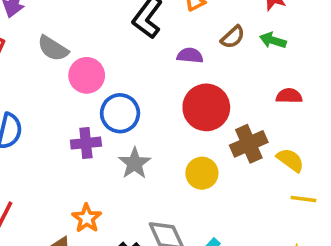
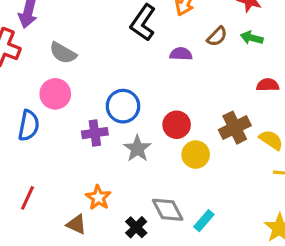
pink circle: (87, 75) -> (55, 94), moved
red circle: (206, 107) -> (177, 125), moved, size x0.7

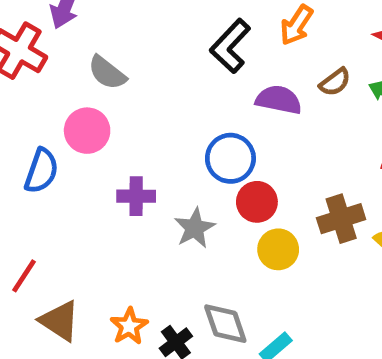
purple semicircle: (181, 54) -> (279, 100), size x1.4
blue circle: (123, 106) -> (230, 158), moved
orange star: (98, 198) -> (129, 326), moved
brown triangle: (76, 224) -> (60, 321), moved, size x1.4

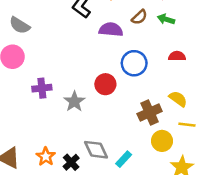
blue circle: (230, 158) -> (134, 63), moved
brown cross: (341, 219) -> (150, 112), moved
yellow circle: (278, 249) -> (162, 141), moved

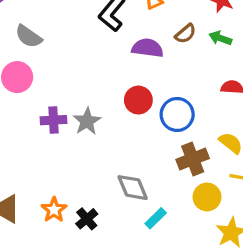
blue circle: (134, 63) -> (177, 114), moved
red circle: (105, 84) -> (138, 100), moved
gray star: (74, 101) -> (87, 121), moved
gray diamond: (96, 150) -> (133, 188), moved

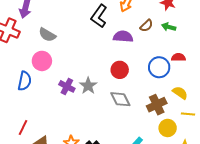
blue circle: (177, 114) -> (159, 67), moved
purple cross: (53, 120) -> (67, 86), turned 35
gray diamond: (133, 188) -> (120, 99), moved

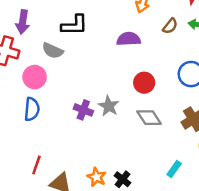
black L-shape: (99, 16) -> (74, 25), moved, turned -120
purple semicircle: (123, 37) -> (129, 39), moved
pink circle: (42, 61) -> (35, 77), moved

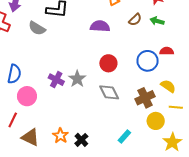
pink circle: (35, 77) -> (27, 96), moved

